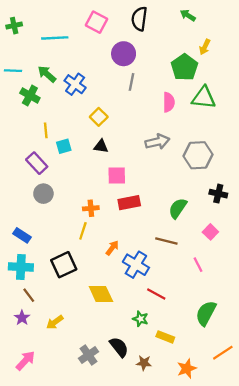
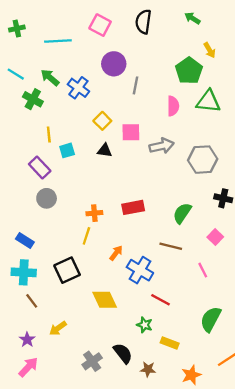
yellow arrow: (205, 47) -> (209, 50), turned -56
purple circle: (124, 54) -> (114, 64), moved
cyan line: (13, 71) -> (16, 74), turned 30
pink square: (117, 176) -> (131, 132), moved
purple star: (22, 318) -> (27, 340), moved

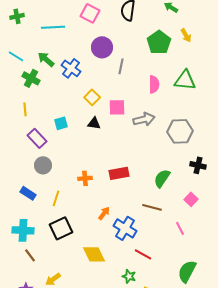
green pentagon: (189, 71) -> (159, 42), moved
yellow line: (49, 134) -> (25, 109), moved
yellow line: (86, 236) -> (56, 198), moved
blue rectangle: (25, 240) -> (28, 193), moved

